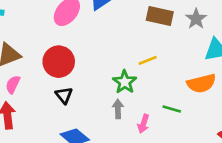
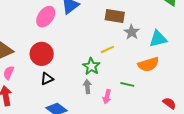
gray star: (196, 19) -> (132, 32), moved
black triangle: (64, 95) -> (47, 79), turned 48

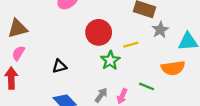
red circle: (42, 54) -> (99, 32), moved
gray arrow: (87, 87) -> (101, 95), moved, turned 32

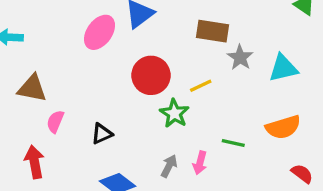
brown triangle: (18, 28) -> (32, 88), turned 35
pink semicircle: (18, 53) -> (55, 121), moved
orange semicircle: (173, 68) -> (283, 127), moved

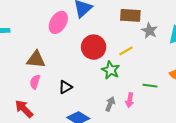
brown triangle: (32, 88) -> (36, 59), moved
red arrow: (34, 162) -> (24, 109), turned -30

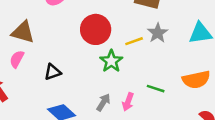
gray star: (149, 31) -> (158, 33), moved

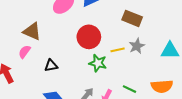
green star: (111, 61) -> (98, 63), turned -30

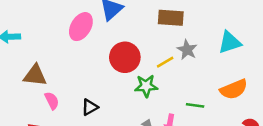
brown triangle: (32, 31) -> (35, 75), moved
pink semicircle: (25, 52) -> (52, 101), turned 136

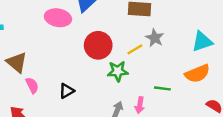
pink ellipse: (81, 27) -> (58, 18), turned 70
cyan triangle: (230, 42) -> (202, 42), moved
brown triangle: (35, 75) -> (17, 62), turned 35

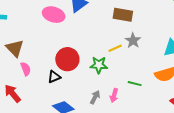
red circle: (98, 45) -> (67, 59), moved

